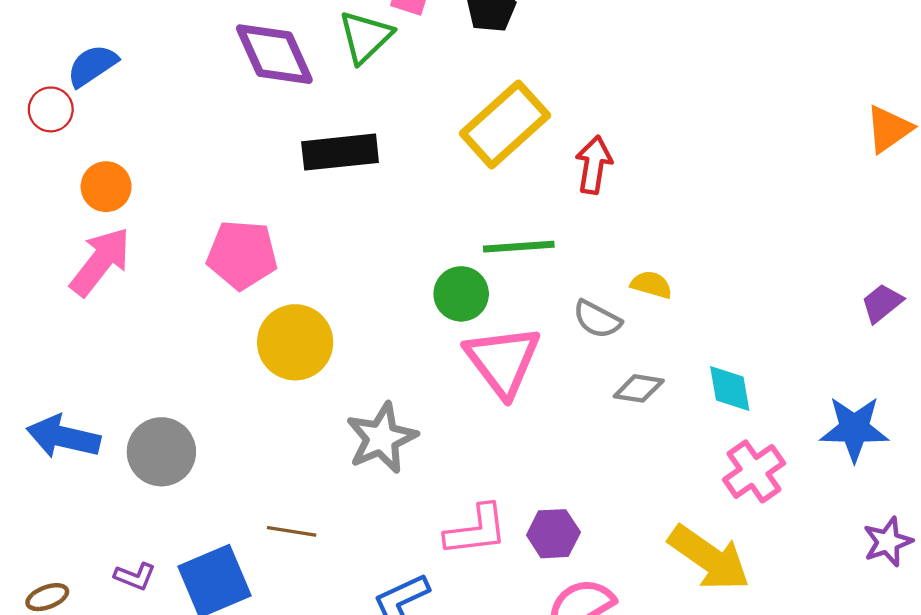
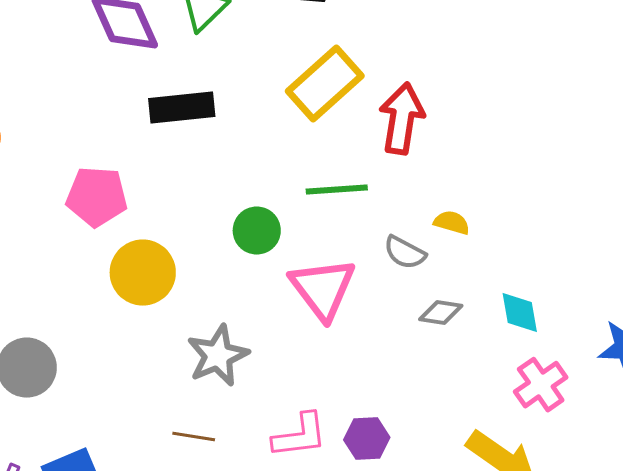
red arrow: (594, 165) -> (402, 119), size x1.4
green circle: (461, 294) -> (257, 231), moved
brown line: (292, 531) -> (194, 437), moved

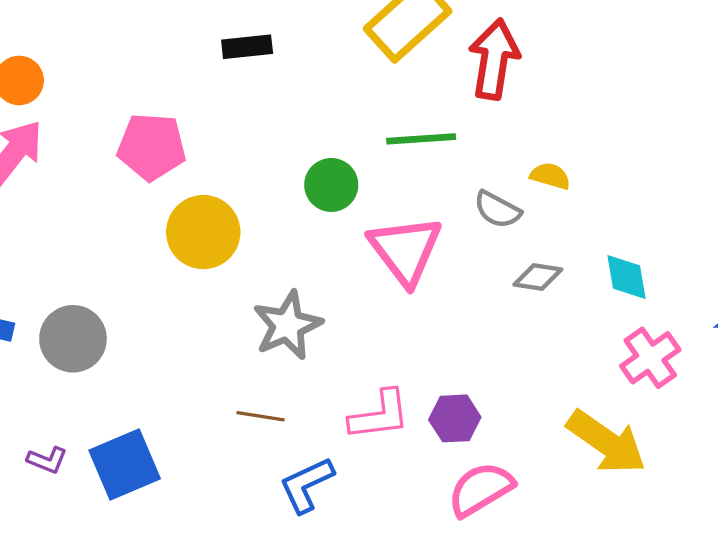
black rectangle: (182, 108) -> (247, 47), size x0.7

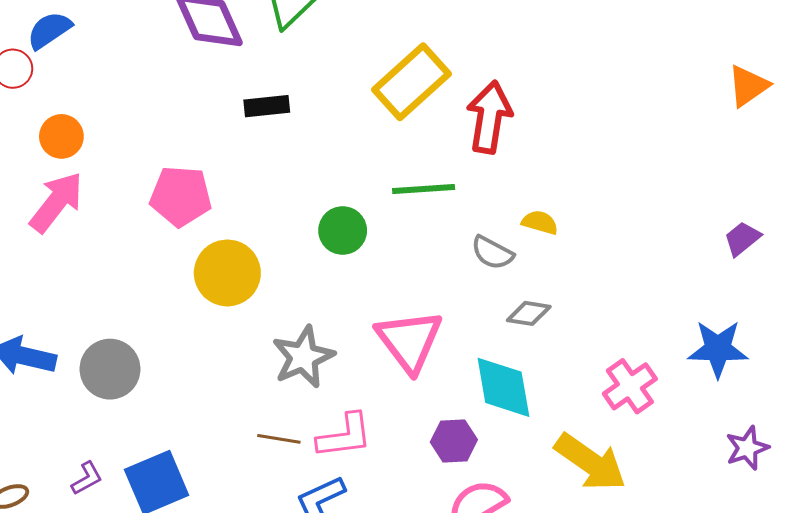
pink triangle: (405, 250) -> (409, 341), moved
cyan diamond: (627, 277) -> (503, 387), moved, size x1.5
pink L-shape: (380, 415) -> (345, 436), moved
purple L-shape: (47, 460) -> (87, 478), turned -51

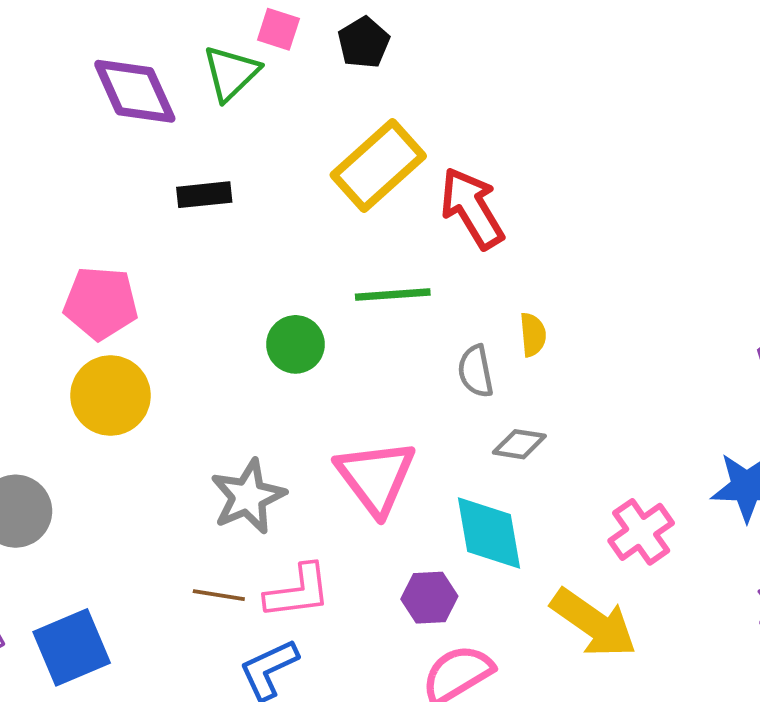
red arrow: (489, 117) -> (472, 208), turned -40
yellow semicircle: (540, 222) -> (533, 335), turned 69
gray semicircle: (492, 253) -> (476, 371), turned 51
yellow circle: (227, 273) -> (110, 396), moved

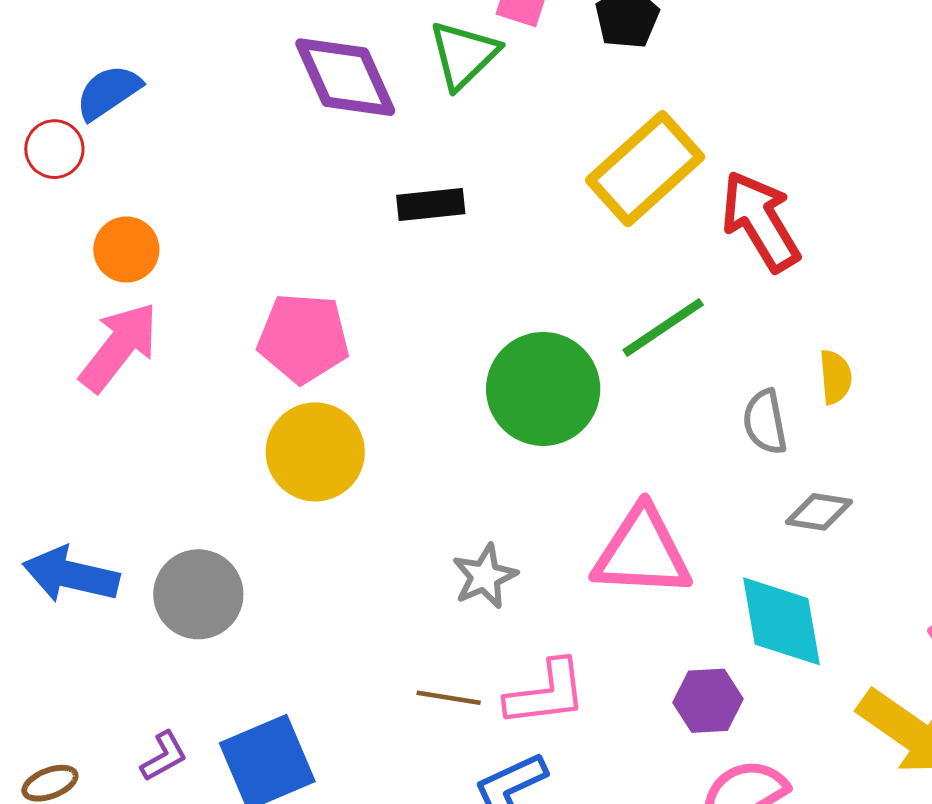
green line: (393, 295) -> (663, 327), turned -30
green circle: (295, 344) -> (543, 389), size x1.6
pink triangle: (376, 477) -> (642, 552), turned -50
gray star: (248, 497) -> (485, 576), size x0.7

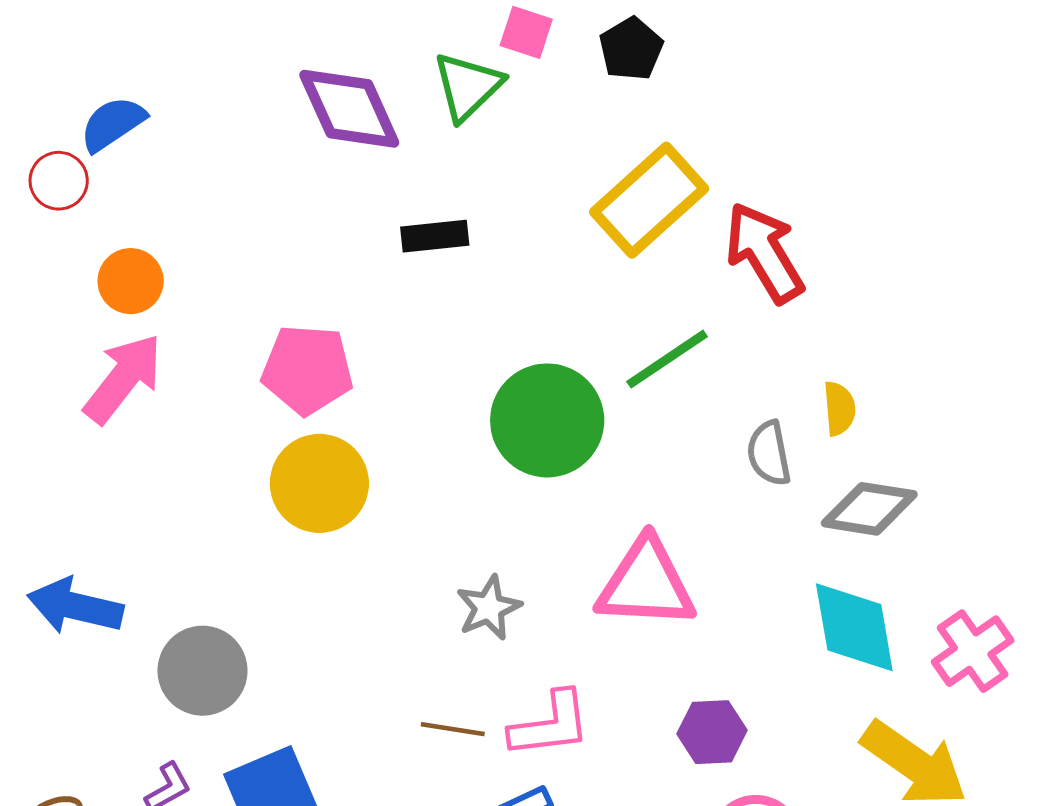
gray diamond: (819, 512) -> (869, 509), moved, size x1.4
gray circle: (198, 594) -> (203, 671), moved
cyan diamond: (781, 621) -> (854, 627), moved

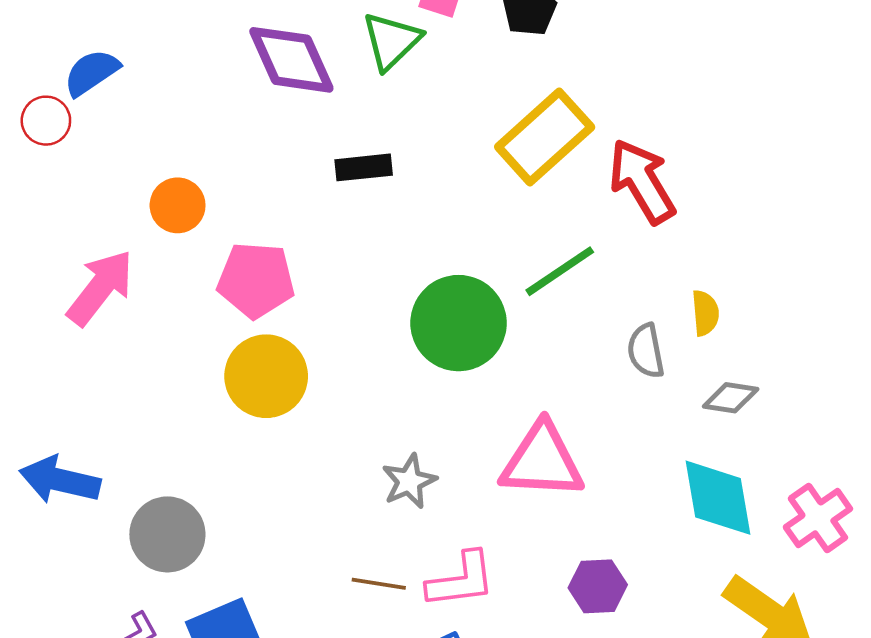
orange circle: (131, 281) -> (178, 205), moved
gray diamond: (869, 509) -> (731, 398), size x0.7

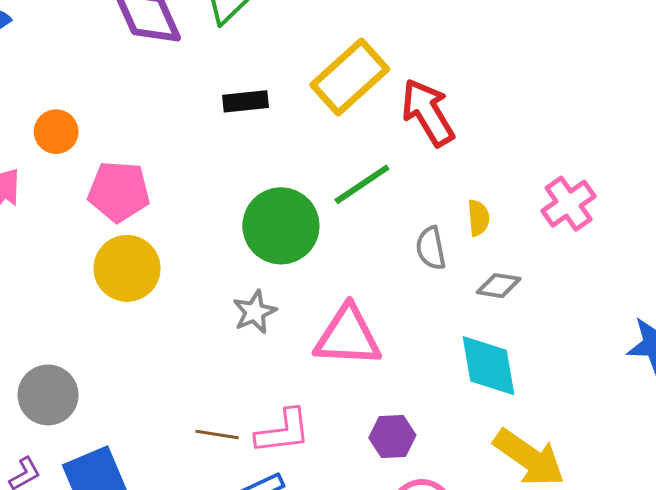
black rectangle: (364, 167) -> (245, 101), moved
gray star: (409, 481) -> (255, 312), moved
pink cross: (818, 518) -> (569, 204), moved

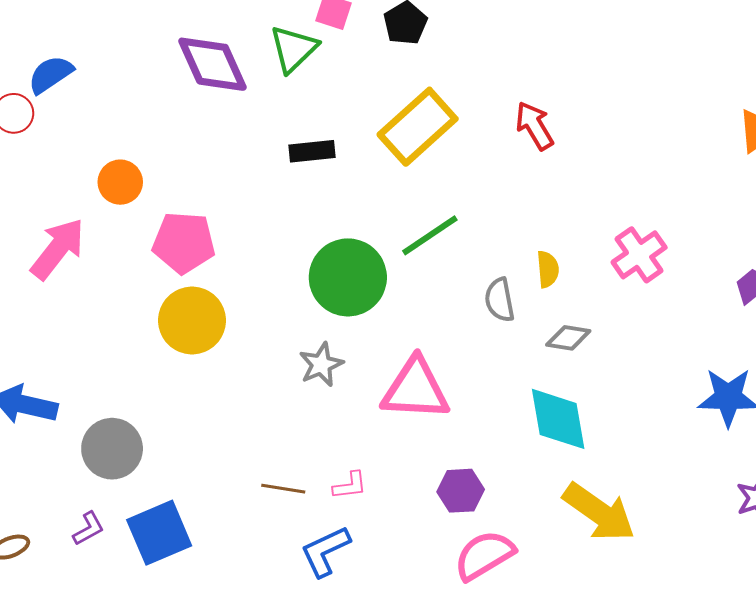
red arrow: (428, 112) -> (534, 126), moved, size x0.7
pink L-shape: (283, 431) -> (350, 486), size x0.6

